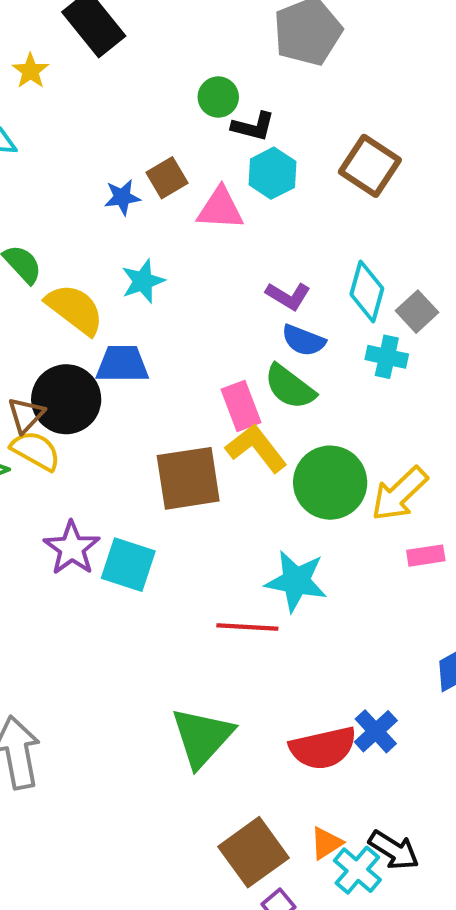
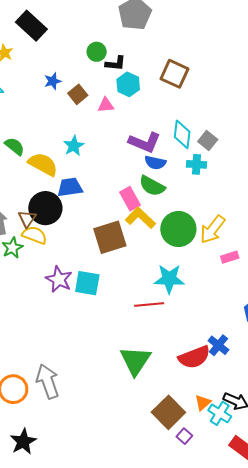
blue star: (122, 197) -> (53, 81), moved
pink triangle: (220, 209) -> (106, 105), size x0.7
purple L-shape: (288, 296) -> (145, 142), size x1.5

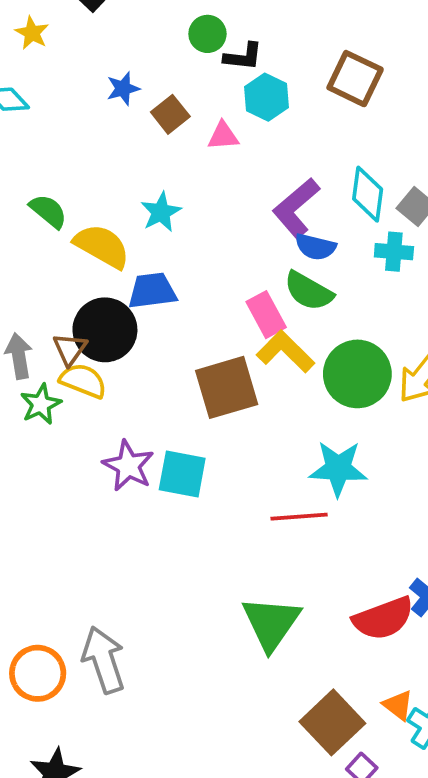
purple L-shape: (145, 142) -> (296, 208), turned 116
orange triangle: (203, 403) -> (398, 705), turned -42

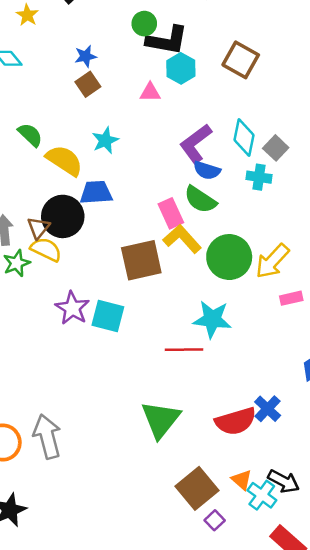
black L-shape: (243, 57) -> (167, 40), size x1.6
brown square: (170, 114) -> (88, 84), moved

